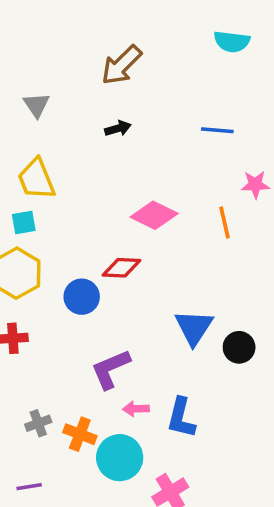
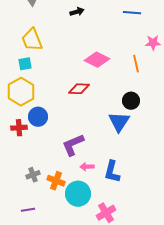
blue circle: (82, 297) -> (38, 117), moved
black circle: (239, 347) -> (131, 101), moved

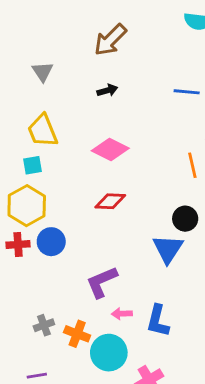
pink diamond: (97, 60) -> (110, 149), moved
red cross: (19, 128) -> (18, 245), moved

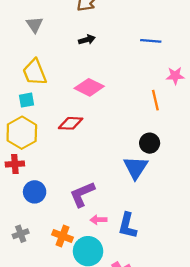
red diamond: (110, 201) -> (71, 123), moved
blue circle: (51, 242) -> (35, 192), moved
gray cross: (44, 325) -> (21, 234), moved

